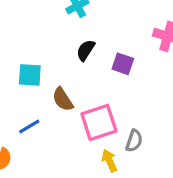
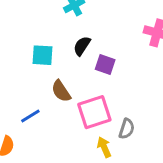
purple square: (123, 64) -> (105, 65), moved
cyan square: (30, 75) -> (43, 55), moved

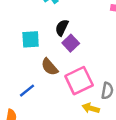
purple square: (105, 65) -> (71, 43), moved, turned 35
yellow arrow: (104, 147) -> (91, 108), turned -42

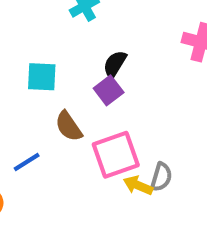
black semicircle: (62, 28) -> (115, 64), moved
yellow arrow: (91, 108) -> (138, 185), moved

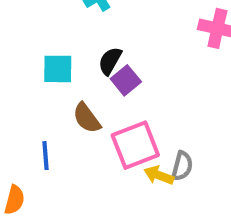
black semicircle: (115, 64) -> (110, 61), moved
blue line: (27, 162) -> (46, 156), turned -60

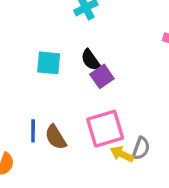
black semicircle: (110, 61) -> (91, 60), turned -70
brown semicircle: (87, 118) -> (56, 137), moved

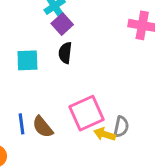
black semicircle: (91, 60) -> (65, 53), turned 50
purple square: (102, 76) -> (62, 24), moved

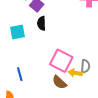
pink square: (86, 113) -> (61, 61), turned -30
brown semicircle: (43, 127) -> (59, 82), moved

